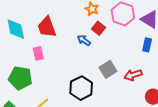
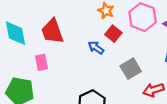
gray square: (108, 69) -> (131, 69), moved

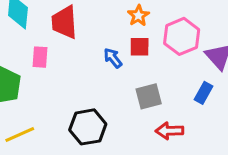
red square: (113, 34) -> (140, 47), turned 35

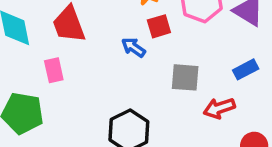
blue rectangle: (204, 93) -> (246, 69), moved, turned 50
gray square: (149, 96) -> (185, 77), turned 36

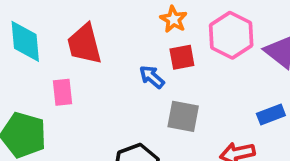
gray square: (185, 77) -> (183, 116), moved

